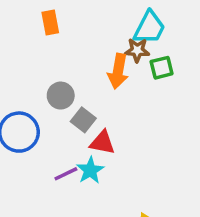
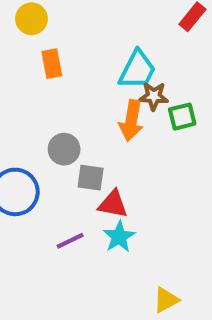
cyan trapezoid: (149, 28) -> (137, 70), moved
gray square: (83, 120) -> (91, 178), turned -30
cyan star: (90, 170) -> (119, 237), moved

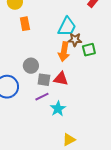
red triangle: (113, 204) -> (61, 79), moved
purple line: (70, 241) -> (42, 97), moved
yellow triangle: (166, 300) -> (69, 140), moved

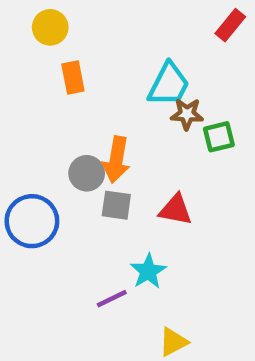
orange arrow: (64, 52) -> (116, 160), moved
red triangle: (61, 79) -> (176, 210), moved
purple line: (42, 97) -> (112, 299), moved

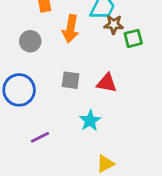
orange arrow: (116, 160) -> (71, 29), moved
gray circle: (87, 173) -> (30, 41), moved
purple line: (112, 299) -> (40, 137), moved

